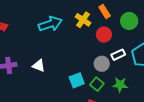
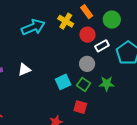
white rectangle: (118, 55) -> (102, 46), moved
white triangle: (39, 66) -> (24, 70), turned -40

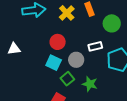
red circle: (87, 35) -> (58, 42), moved
cyan square: (63, 82) -> (54, 63), moved, turned 35

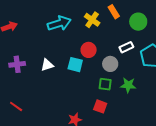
cyan square: (54, 63) -> (75, 65), moved
green square: (67, 79) -> (105, 84), turned -32

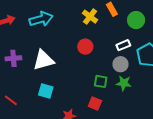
cyan arrow: (59, 23) -> (41, 19), moved
gray circle: (110, 64) -> (121, 64), moved
white triangle: (47, 65) -> (43, 60), size x1.6
cyan square: (75, 65) -> (46, 91), moved

